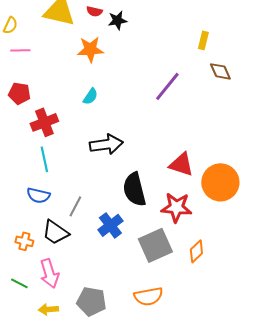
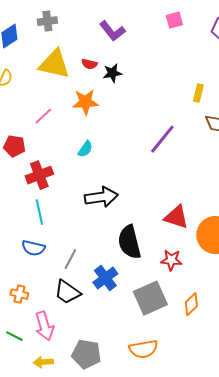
pink line: (20, 50) -> (43, 116), moved, turned -42
red star: (176, 207) -> (171, 260), size x0.7
black trapezoid: (55, 232) -> (67, 292), moved

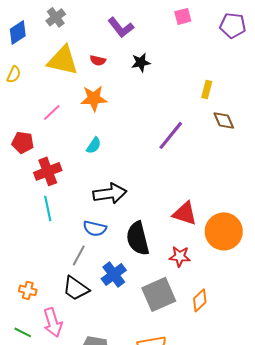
gray cross: (47, 21) -> (56, 17), turned -30
black star: (112, 73) -> (141, 62), moved
blue semicircle: (33, 248) -> (95, 228), moved

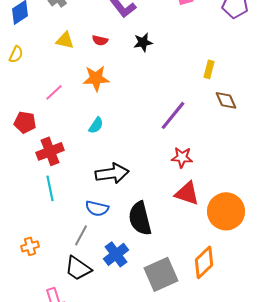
yellow triangle: (63, 60) -> (65, 40), size x0.6
red star: (180, 256) -> (182, 157), moved
orange cross: (28, 290) -> (30, 246), moved, turned -30
orange diamond: (200, 300) -> (204, 262), moved, size x1.4

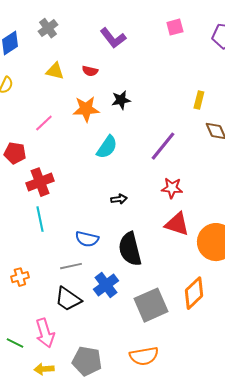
black star: (143, 42) -> (121, 100), moved
cyan semicircle: (96, 125) -> (107, 147), moved, size x1.4
black arrow: (112, 173) -> (119, 199), moved, size x0.5
gray line: (81, 235) -> (71, 266), turned 50

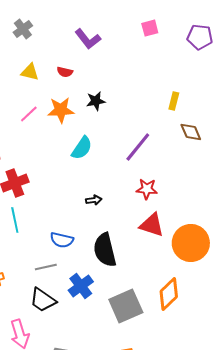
pink line: (44, 123) -> (29, 114), moved

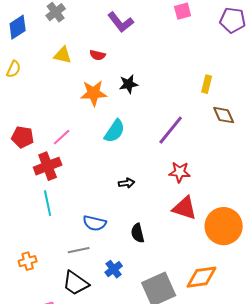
pink line: (29, 114) -> (62, 137), moved
black semicircle: (105, 250) -> (138, 233), size x0.6
blue cross: (81, 286) -> (114, 269), size x0.7
orange diamond: (169, 294) -> (202, 277), turned 36

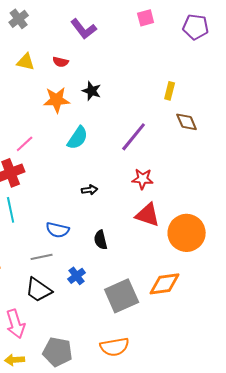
black star: (129, 84) -> (92, 91), turned 30

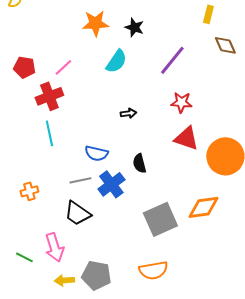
black star: (92, 91) -> (134, 27), moved
blue cross: (77, 276) -> (111, 184), moved, size x1.5
yellow arrow: (15, 360) -> (64, 280), moved

